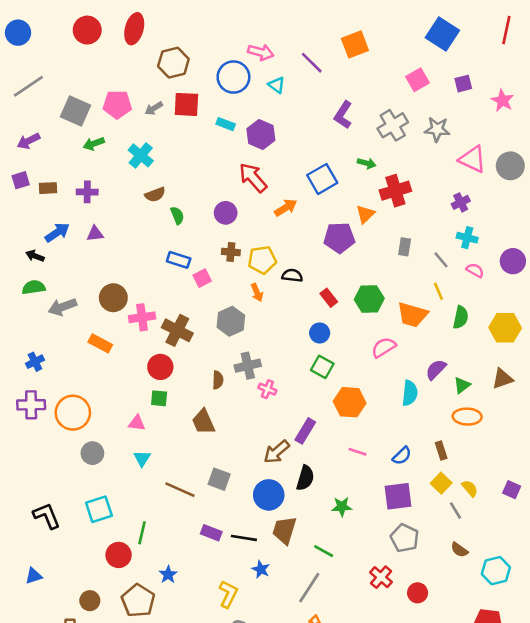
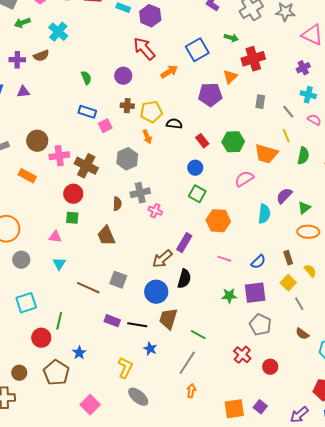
brown semicircle: (155, 195) -> (41, 56), moved
yellow semicircle: (470, 488) -> (310, 271), moved
green star: (342, 507) -> (229, 296), moved

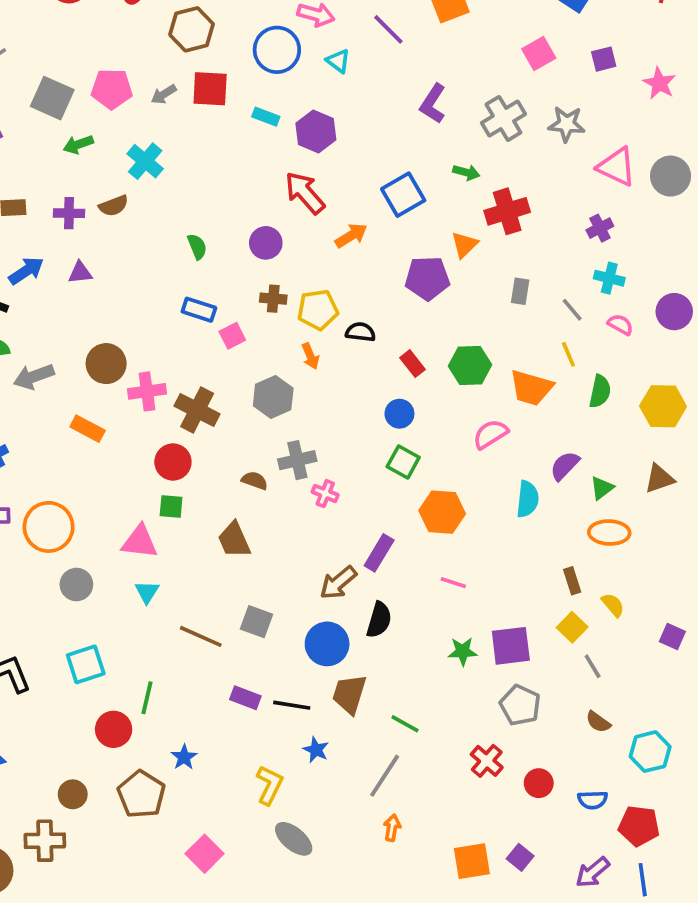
brown semicircle: (117, 204) -> (255, 481), turned -72
pink triangle: (55, 237) -> (140, 542), size x1.5
blue semicircle: (258, 262) -> (593, 800), moved, turned 42

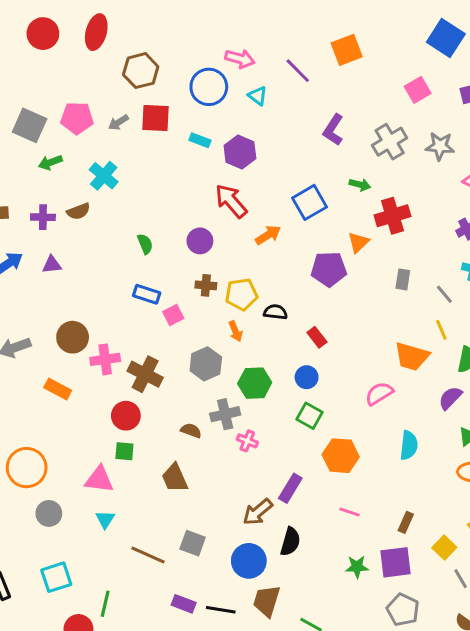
green hexagon: (470, 365) -> (255, 383), moved
purple semicircle: (565, 466) -> (450, 398), moved
brown rectangle: (572, 581) -> (406, 522), moved, turned 42

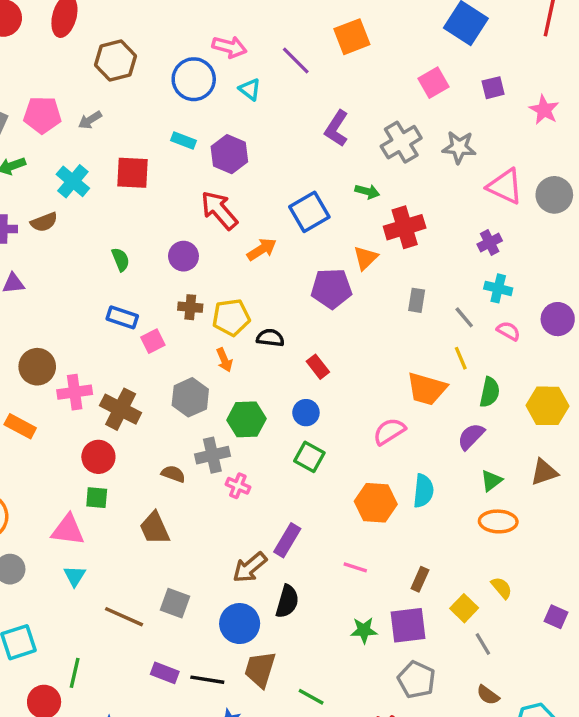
red square: (155, 118) -> (132, 173), moved
orange hexagon: (341, 456) -> (376, 503), moved

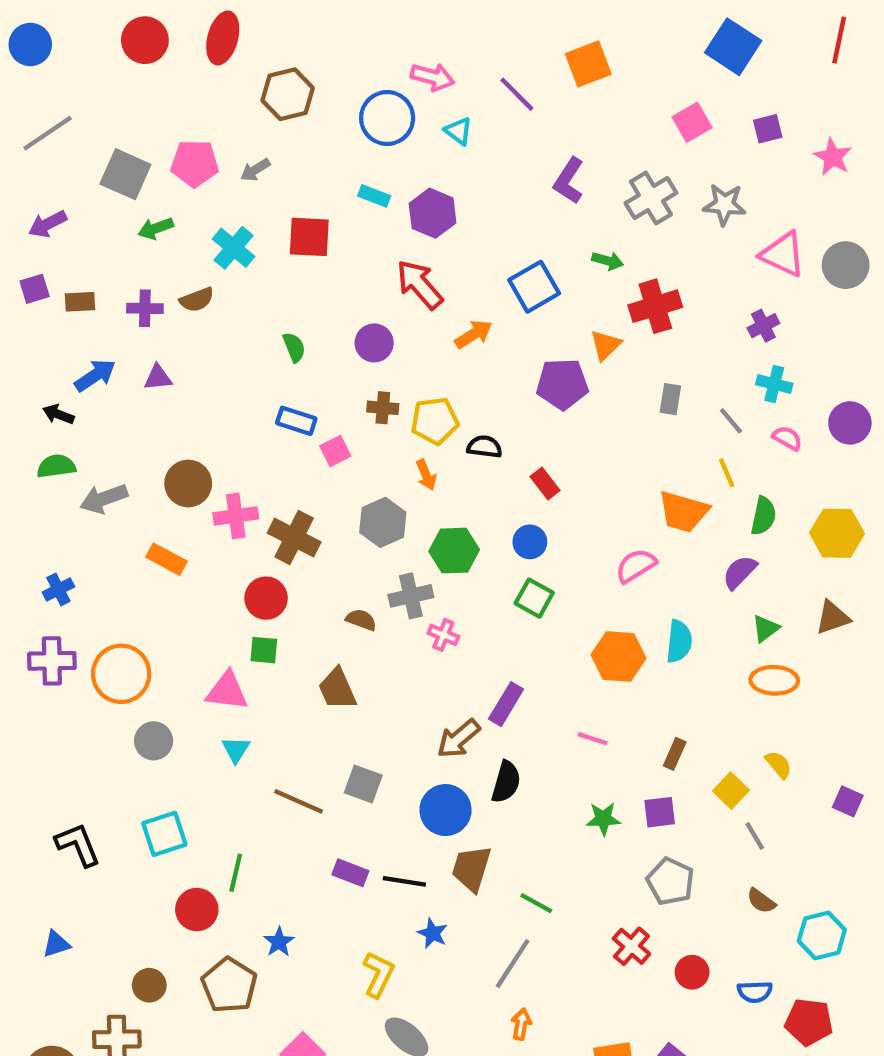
purple square: (408, 625) -> (660, 812), size x0.7

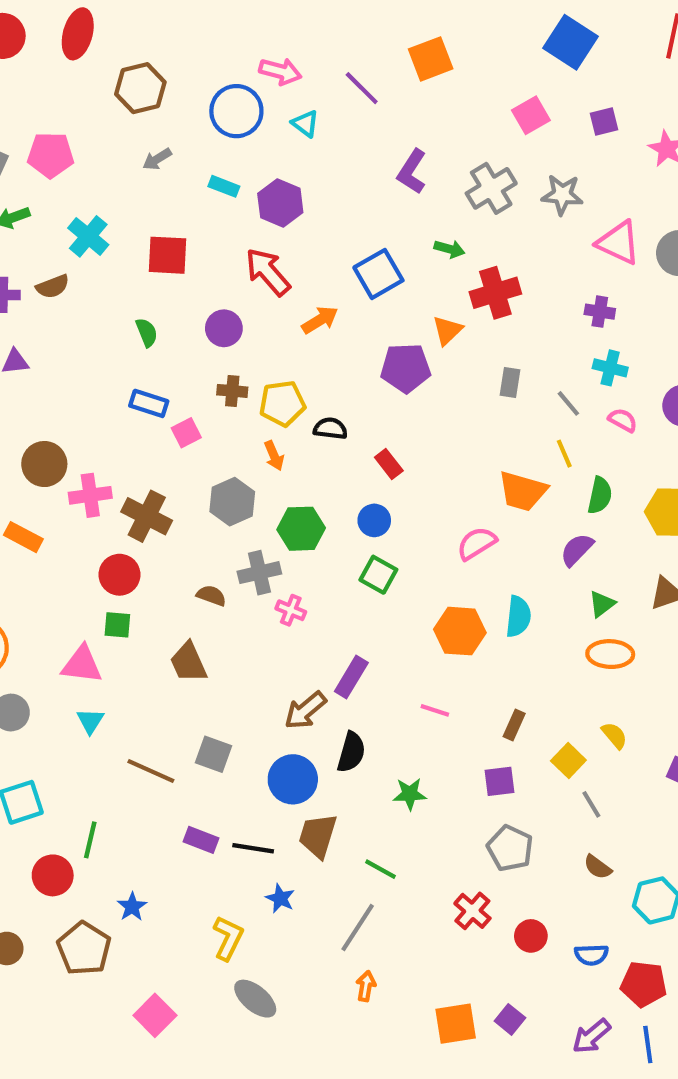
gray arrow: (255, 170) -> (157, 159), moved
red square: (309, 237) -> (168, 255), moved
purple cross: (763, 326) -> (600, 312), turned 36
green star: (603, 819) -> (410, 794), moved

